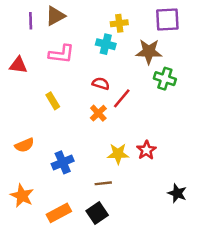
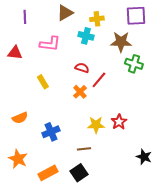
brown triangle: (55, 16) -> (65, 13), moved

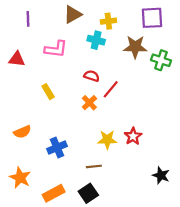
green cross: (134, 64) -> (161, 60), moved

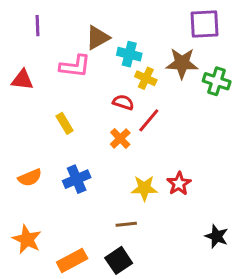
brown triangle: (73, 14) -> (98, 38), moved
yellow cross: (108, 21) -> (146, 78), moved, turned 32
blue cross: (57, 147) -> (77, 179), moved

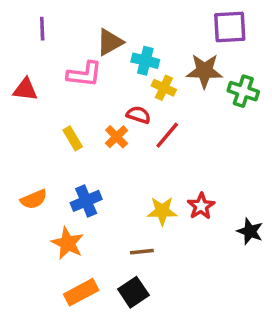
orange cross: (120, 138) -> (117, 137), moved
black star: (217, 236) -> (250, 231), moved
orange star: (27, 239) -> (68, 243), moved

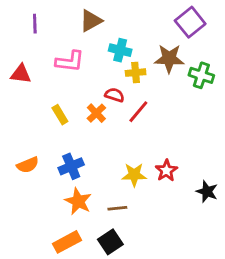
purple square: (230, 27) -> (190, 22), turned -36
brown triangle: (110, 42) -> (91, 21), moved
yellow cross: (164, 88) -> (136, 73), turned -30
orange star: (68, 243) -> (78, 201), moved

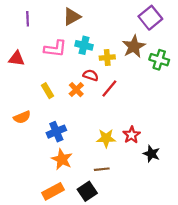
cyan cross: (120, 50) -> (84, 45), moved
brown star: (169, 59) -> (134, 46), turned -30
orange semicircle: (28, 165) -> (22, 117), moved
black star: (207, 192) -> (151, 154), moved
brown line: (117, 208) -> (102, 169), moved

